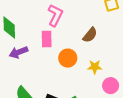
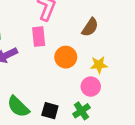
pink circle: (111, 86) -> (91, 87), moved

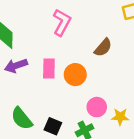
pink rectangle: (39, 37) -> (49, 68), moved
yellow star: (99, 65) -> (120, 117), moved

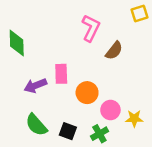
pink L-shape: (62, 22) -> (91, 28), moved
purple arrow: (16, 66) -> (35, 86), moved
orange circle: (75, 75) -> (87, 93), moved

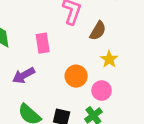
pink rectangle: (61, 74) -> (43, 43), moved
yellow star: (134, 119) -> (109, 59), moved, turned -30

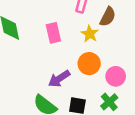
yellow star: (109, 59) -> (90, 34), moved
purple arrow: (24, 75) -> (59, 79), moved

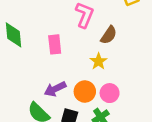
yellow star: (90, 34) -> (99, 61), moved
orange circle: (89, 64) -> (85, 92), moved

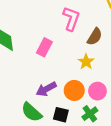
pink rectangle: (55, 44) -> (44, 47), turned 36

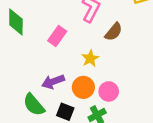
yellow star: (86, 62) -> (90, 58), moved

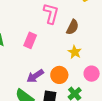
yellow star: (90, 58) -> (75, 52), moved
pink circle: (109, 91) -> (92, 74), moved

